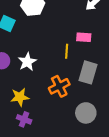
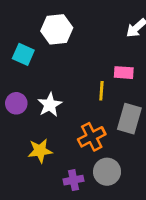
gray circle: (86, 113) -> (107, 172), moved
purple cross: (24, 119) -> (74, 180), moved, turned -32

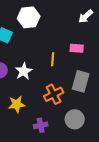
yellow line: (101, 91) -> (53, 59), moved
gray circle: (107, 172) -> (75, 119), moved

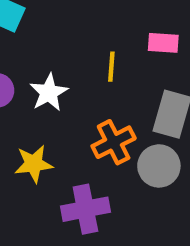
gray circle: (75, 119) -> (159, 166), moved
purple cross: (41, 125) -> (85, 209), size x1.5

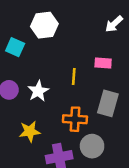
orange cross: (114, 142) -> (75, 119), turned 30
gray circle: (159, 166) -> (92, 146), moved

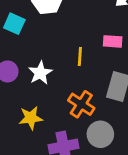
orange cross: (75, 119) -> (81, 104), turned 30

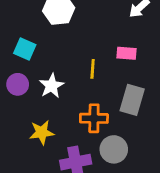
cyan square: (14, 24) -> (25, 49), moved
orange cross: (81, 104) -> (94, 118), turned -32

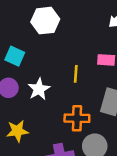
yellow star: (42, 132) -> (17, 131), moved

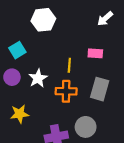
cyan square: (15, 56) -> (17, 50), turned 35
orange cross: (77, 118) -> (66, 91), moved

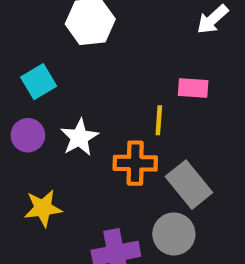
yellow line: (69, 65) -> (159, 120), moved
gray rectangle: (100, 89) -> (189, 185), moved, turned -55

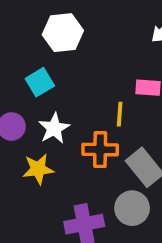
cyan square: (39, 82) -> (40, 82), moved
yellow star: (43, 208) -> (38, 169), moved

